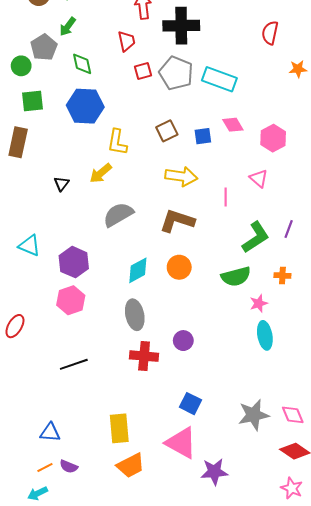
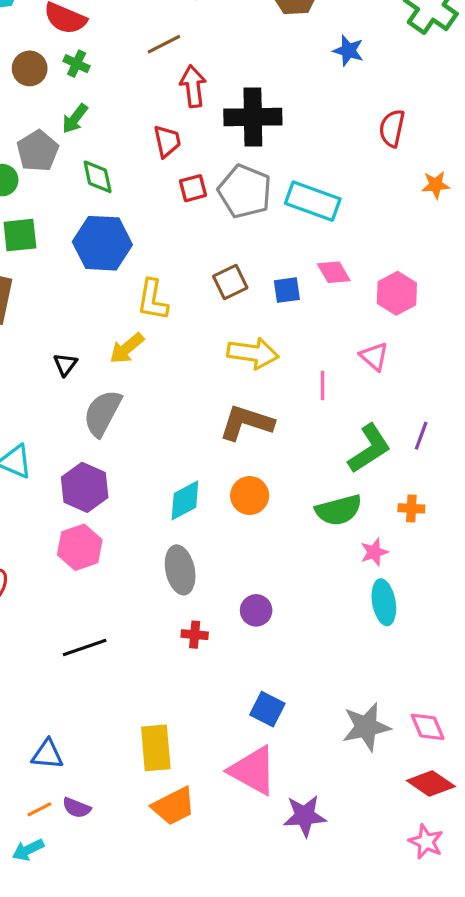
gray semicircle: (118, 215) -> (102, 413), moved, turned -32
red cross: (144, 356) -> (195, 635), size x0.6

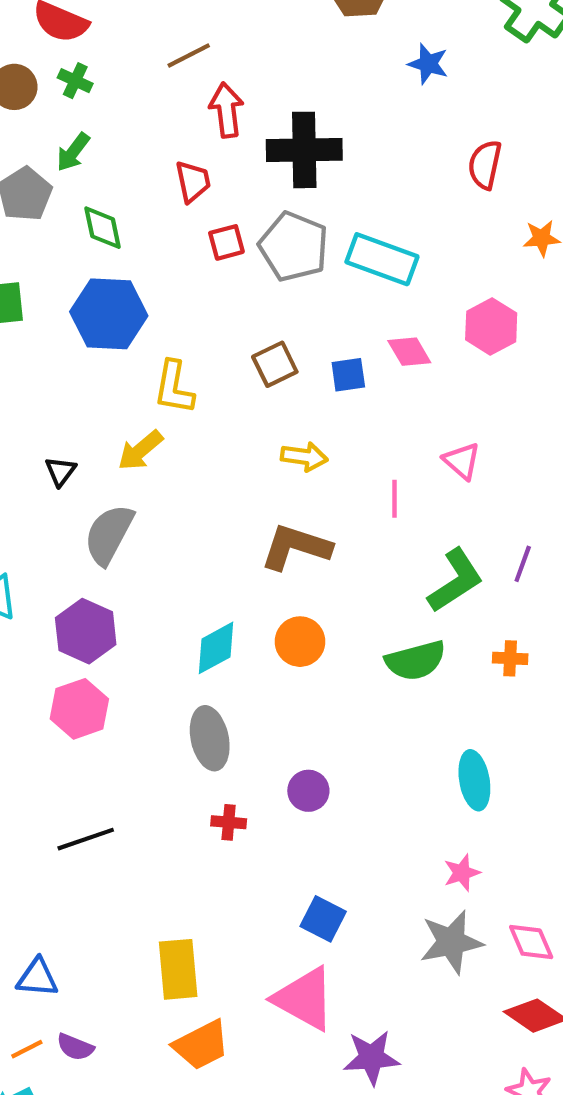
pink hexagon: (397, 293) -> (491, 326), moved
yellow arrow: (253, 353) -> (304, 457), size x0.7
pink star: (374, 552) -> (462, 873), moved

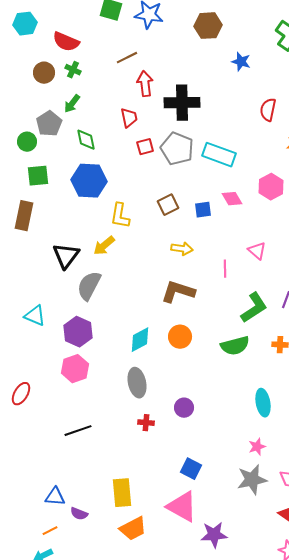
black triangle: (60, 471) -> (66, 256), size x1.8
purple semicircle: (75, 1047) -> (79, 514), moved

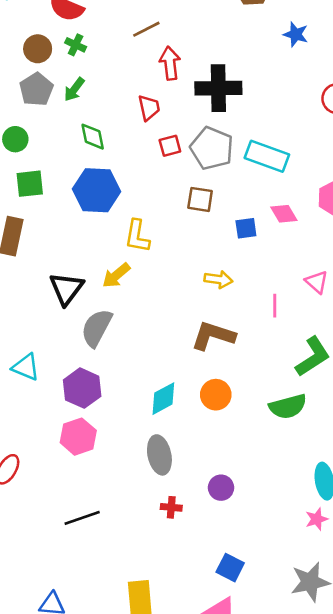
gray pentagon: (49, 124) -> (36, 89), moved
brown square: (168, 205) -> (200, 199), moved, turned 35
pink star: (257, 447) -> (317, 519), moved

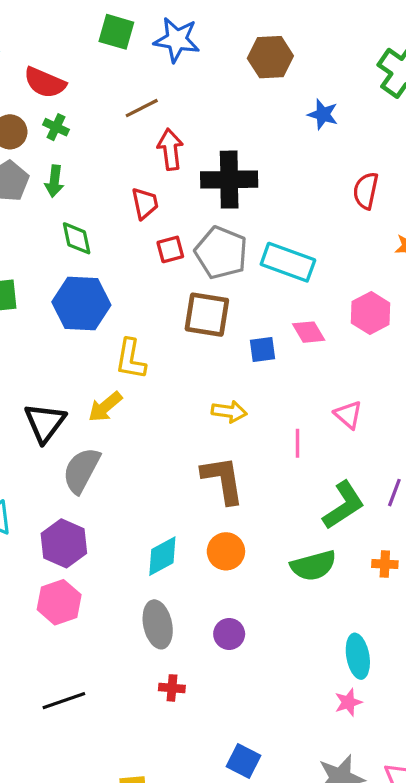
green arrow: (74, 89) -> (54, 181), turned -30
brown square: (200, 199) -> (207, 315), size x1.4
brown L-shape: (213, 336) -> (223, 480), turned 63
purple circle: (221, 488) -> (229, 634), moved

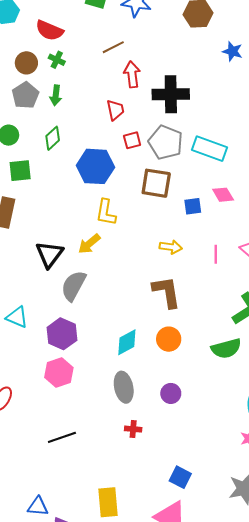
green diamond: (77, 238) -> (53, 138), moved, turned 60
blue hexagon: (81, 303) -> (95, 166), moved
pink line: (297, 443) -> (216, 254), moved

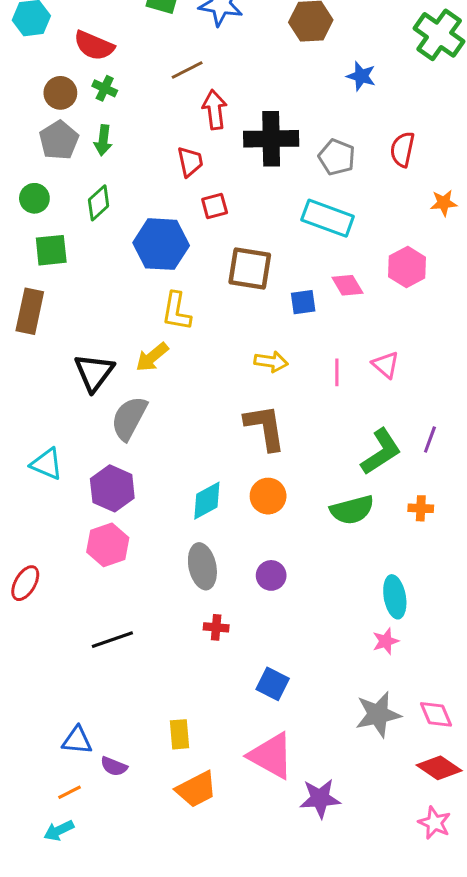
gray pentagon: (166, 142) -> (337, 157), moved, size x0.7
blue square: (180, 477) -> (273, 684), moved
yellow rectangle: (108, 502) -> (179, 734), size x0.7

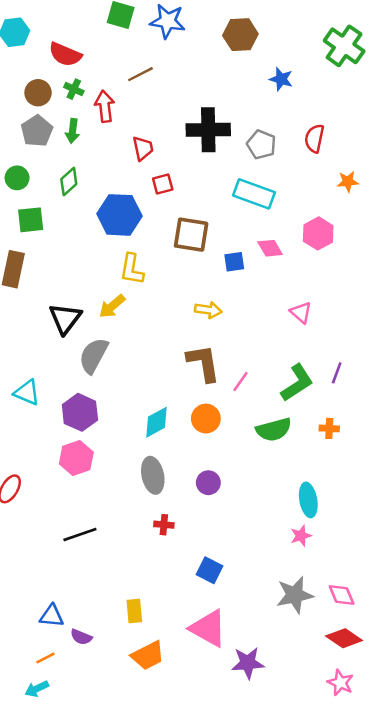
red arrow: (215, 110) -> (105, 106), moved
pink line: (337, 372) -> (240, 382), moved, turned 35

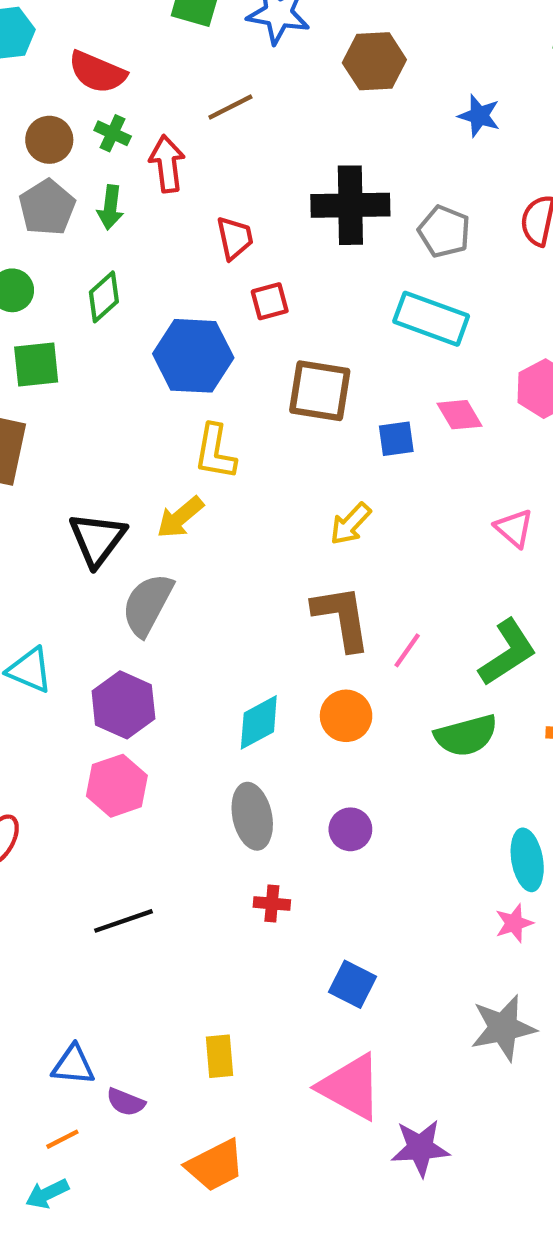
brown hexagon: (240, 35) -> (374, 61), moved
yellow arrow: (208, 310) -> (350, 524), turned 125
orange trapezoid: (148, 655) -> (215, 1165), moved

